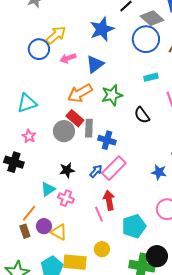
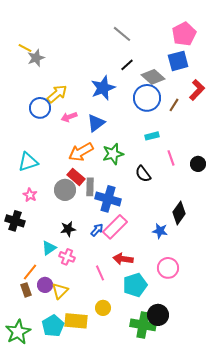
blue cross: (107, 140) -> (108, 199), size x1.4
red arrow: (109, 200) -> (123, 259), moved, turned -72
yellow triangle: (59, 232) -> (60, 291), turned 48

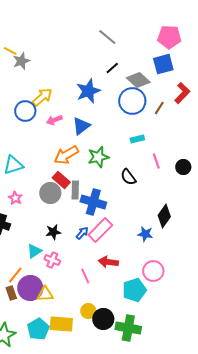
pink pentagon: (184, 34) -> (169, 37), turned 30
purple circle: (45, 285) -> (30, 288), size x1.6
cyan pentagon: (135, 285) -> (134, 290), moved
yellow triangle: (60, 291) -> (45, 294), turned 42
black circle: (158, 315) -> (103, 319), moved

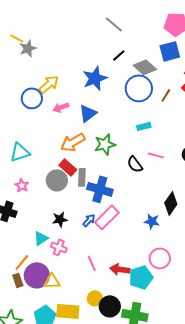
pink line: (156, 161) -> (156, 155), moved, turned -56
red arrow: (108, 262) -> (120, 269), moved

